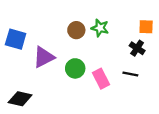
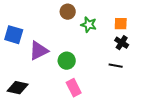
orange square: (146, 27) -> (121, 24), moved
brown circle: (76, 30) -> (68, 12), moved
pink rectangle: (101, 79) -> (74, 88), moved

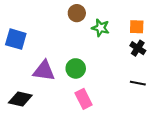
purple triangle: (39, 51) -> (44, 71), moved, turned 35
black line: (116, 66) -> (138, 83), moved

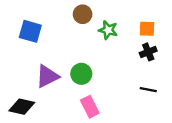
blue square: (16, 39) -> (30, 31), moved
black cross: (138, 48) -> (148, 52), turned 35
purple triangle: (44, 71) -> (47, 76), turned -35

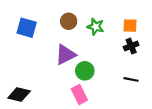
brown circle: (83, 14) -> (69, 21), moved
green circle: (81, 74) -> (85, 71), moved
purple triangle: (47, 76) -> (65, 55), moved

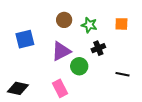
blue square: (27, 28) -> (25, 39), moved, turned -30
black cross: (131, 46) -> (98, 48), moved
pink rectangle: (79, 94) -> (60, 88), moved

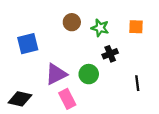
purple triangle: (61, 51) -> (56, 74), moved
black line: (122, 74) -> (137, 83), turned 72

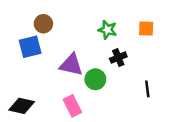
brown circle: (72, 22) -> (43, 24), moved
purple triangle: (56, 74) -> (71, 65), moved, turned 40

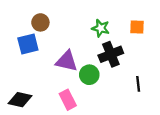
black cross: (118, 58) -> (111, 54), size x1.5

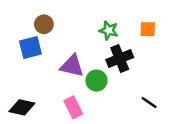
black line: (138, 84) -> (149, 103), moved, turned -49

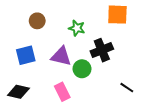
orange square: (148, 29) -> (117, 15), moved, size x1.5
green star: (109, 30) -> (77, 28), moved
blue square: (30, 47) -> (26, 55), moved

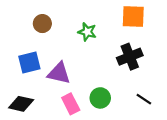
black cross: (102, 50) -> (130, 57), moved
purple triangle: (61, 56) -> (59, 73), moved
green circle: (82, 69) -> (100, 98), moved

